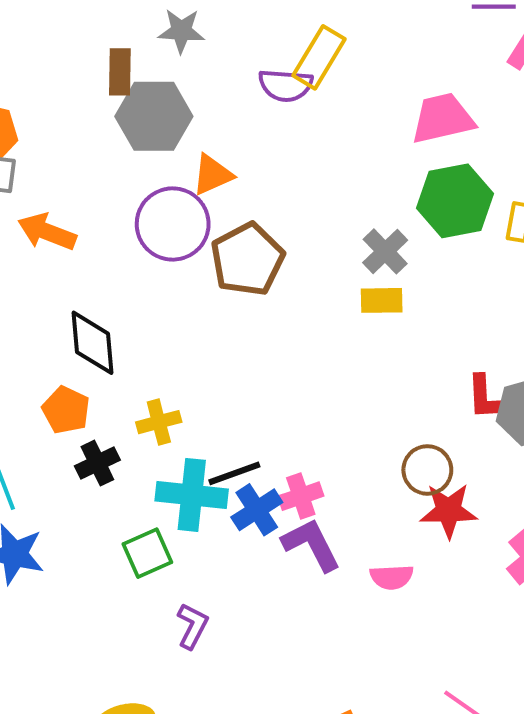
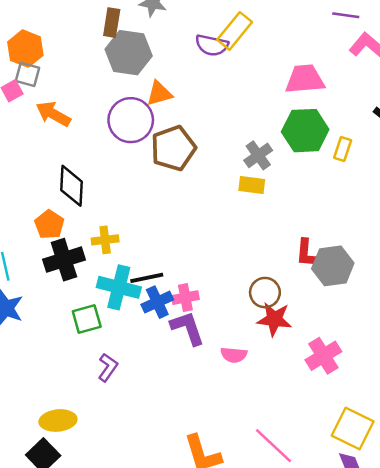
black cross: (97, 463) -> (64, 260), size x1.5

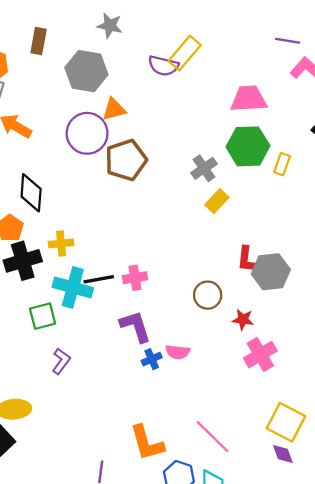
brown rectangle: (112, 23) -> (39, 41), moved
yellow rectangle: (252, 185) -> (217, 201), moved, turned -55
pink cross: (185, 298) -> (135, 278), moved
blue cross: (157, 302) -> (152, 359), moved, size x0.7
red star: (274, 319) -> (243, 320), moved, size x0.7

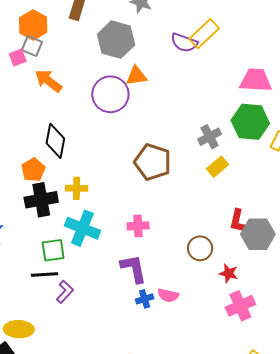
brown pentagon: (126, 160) -> (153, 162), moved, turned 30
black line: (99, 279) -> (45, 274), moved

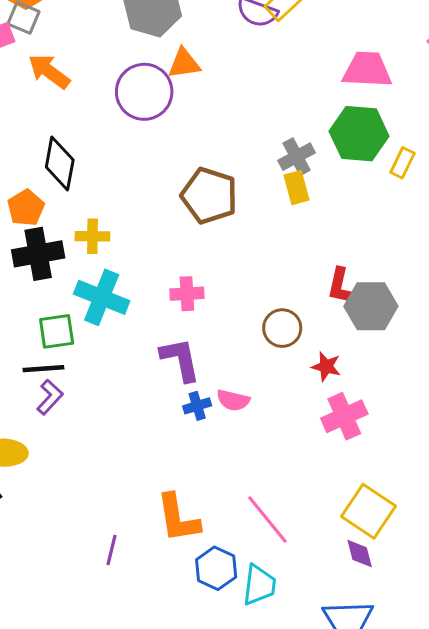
yellow rectangle: (218, 167) -> (296, 188), moved, turned -65
purple L-shape: (65, 292) -> (50, 397), moved

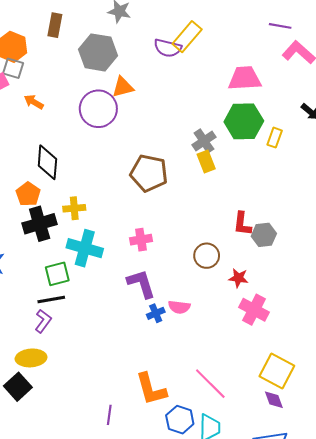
orange arrow: (49, 71) -> (34, 102), size x0.7
gray hexagon: (371, 306) -> (264, 235), size x0.7
purple L-shape: (50, 397) -> (43, 321), moved
pink cross: (344, 416) -> (254, 310), turned -32

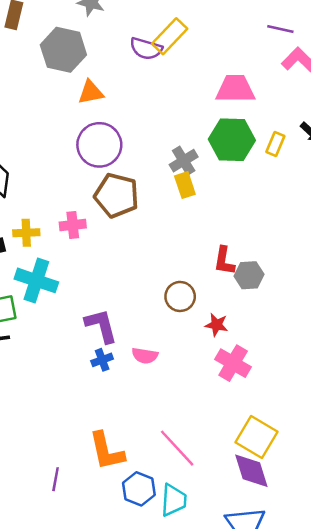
purple circle: (98, 109) -> (99, 145), moved
yellow rectangle: (275, 138) -> (275, 144), moved
pink cross: (141, 240) -> (73, 225), moved
blue cross: (156, 313) -> (102, 360), moved
purple diamond: (274, 400) -> (251, 471), size x1.6

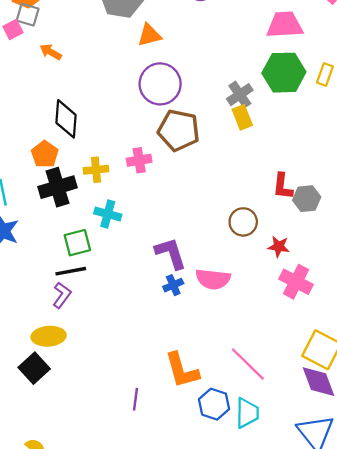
cyan cross: (36, 280) -> (108, 214), size x0.7
pink semicircle: (145, 356) -> (213, 279), size x1.4

